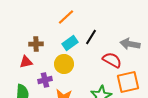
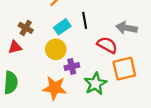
black line: (91, 37) -> (85, 20), turned -42
brown cross: (36, 44) -> (26, 28), turned 32
purple cross: (45, 80) -> (72, 66), moved

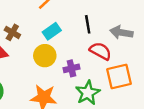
black line: (85, 20) -> (88, 24), moved
purple cross: (72, 66) -> (71, 68), moved

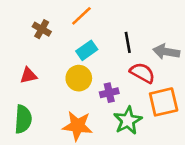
brown cross: (12, 32) -> (42, 29), moved

